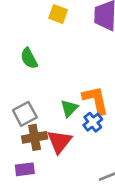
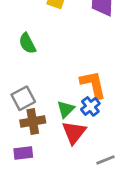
green triangle: (69, 108) -> (66, 109), moved
red triangle: (60, 142) -> (74, 132), moved

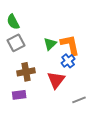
green semicircle: (27, 43) -> (13, 22), moved
gray square: (23, 98) -> (16, 43), moved
green triangle: (66, 109) -> (50, 44), moved

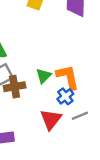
brown cross: (26, 72) -> (15, 87), moved
gray line: (79, 100) -> (80, 116), moved

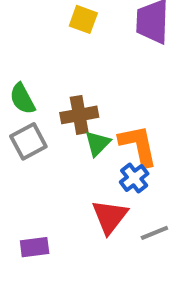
brown cross: (15, 87) -> (79, 115), moved
gray line: (80, 116) -> (154, 233), moved

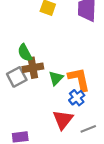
green semicircle: (22, 99) -> (25, 53), moved
brown cross: (79, 115) -> (33, 68), moved

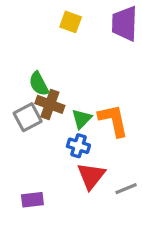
brown cross: (33, 68) -> (50, 104), turned 30
blue cross: (77, 98) -> (78, 146), moved, turned -35

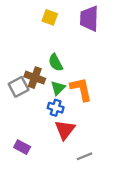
green semicircle: (39, 84) -> (56, 63), moved
gray line: (126, 189) -> (85, 156), moved
purple rectangle: (32, 200) -> (22, 147), turned 35

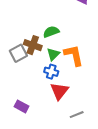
green semicircle: (56, 63) -> (51, 32), turned 98

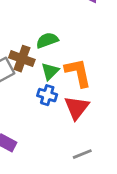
red triangle: (59, 91) -> (77, 108), moved

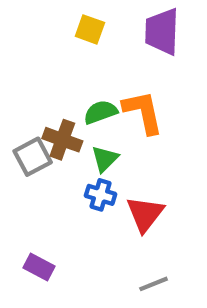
orange L-shape: (78, 73) -> (143, 112), moved

